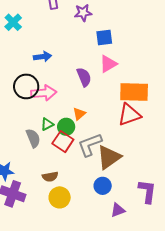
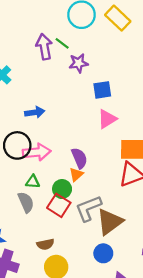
purple semicircle: (84, 77) -> (79, 158), moved
green triangle: (47, 124) -> (33, 182), moved, turned 32

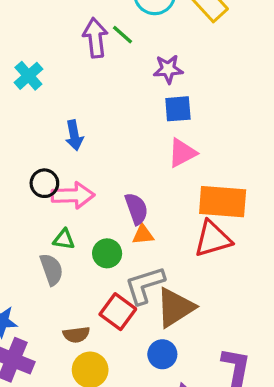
purple star: (79, 63) -> (168, 69), moved
blue arrow: (35, 112) -> (74, 135), turned 84
black circle: (17, 145) -> (44, 183), size x0.7
orange triangle: (76, 174) -> (143, 235), moved, turned 32
red square: (59, 205) -> (118, 312), moved

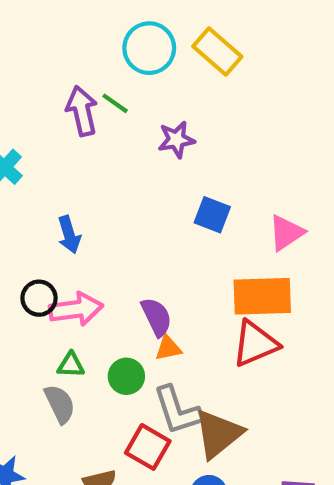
blue square: (178, 109) -> (212, 215), moved, turned 32
pink triangle: (182, 153) -> (286, 233), moved
gray L-shape: (145, 285) -> (177, 410), turned -84

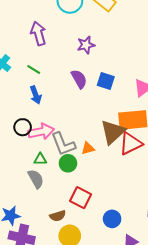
green line: (115, 103) -> (34, 69), moved
purple semicircle: (156, 317) -> (79, 79), moved
gray L-shape: (177, 410) -> (63, 144), moved
brown triangle: (218, 434) -> (113, 132), moved

